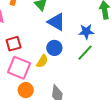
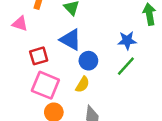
blue triangle: (56, 22) -> (71, 40), moved
yellow semicircle: (42, 61) -> (82, 84), moved

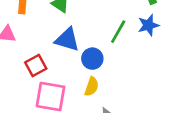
blue star: (127, 40) -> (148, 25), moved
green line: (126, 66) -> (118, 32), moved

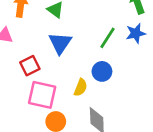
blue triangle: (67, 40) -> (60, 43), turned 45
blue circle: (92, 59) -> (102, 71), moved

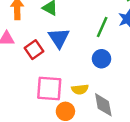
red square: (30, 66) -> (34, 50), moved
yellow semicircle: (81, 87) -> (80, 89), moved, turned 70

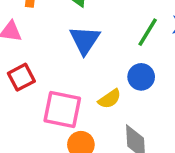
red square: (34, 50) -> (21, 77), moved
yellow semicircle: (80, 89) -> (110, 99), moved, turned -35

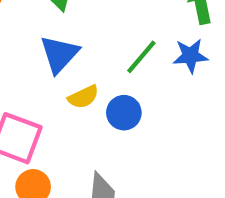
yellow semicircle: (110, 99) -> (83, 97), moved

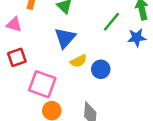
green line: (141, 57) -> (111, 22), moved

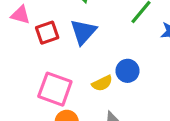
red square: (17, 57) -> (47, 33), moved
yellow semicircle: (78, 61) -> (102, 83), moved

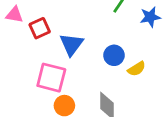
blue triangle: (83, 32) -> (71, 44), moved
yellow semicircle: (102, 83) -> (137, 69), moved

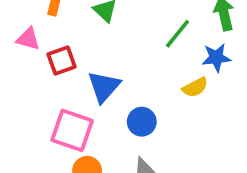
blue circle: (114, 55) -> (142, 122), moved
yellow semicircle: (137, 69) -> (195, 87), moved

